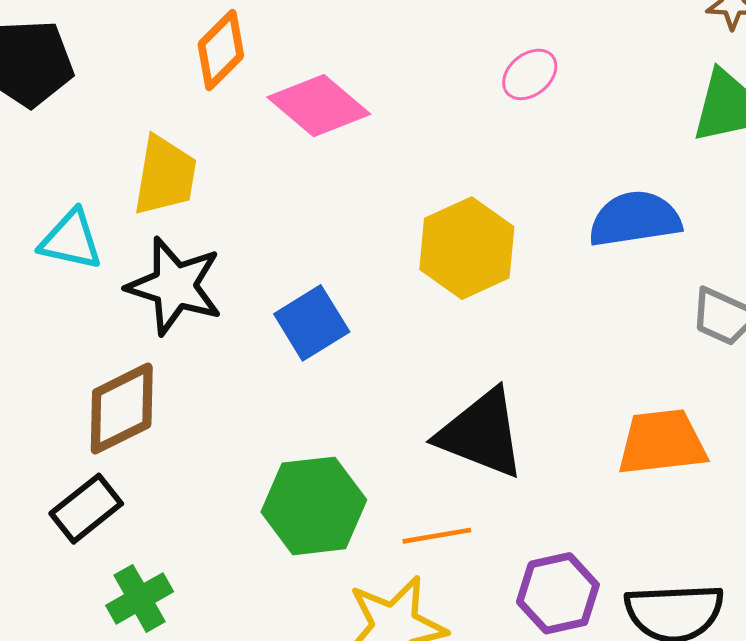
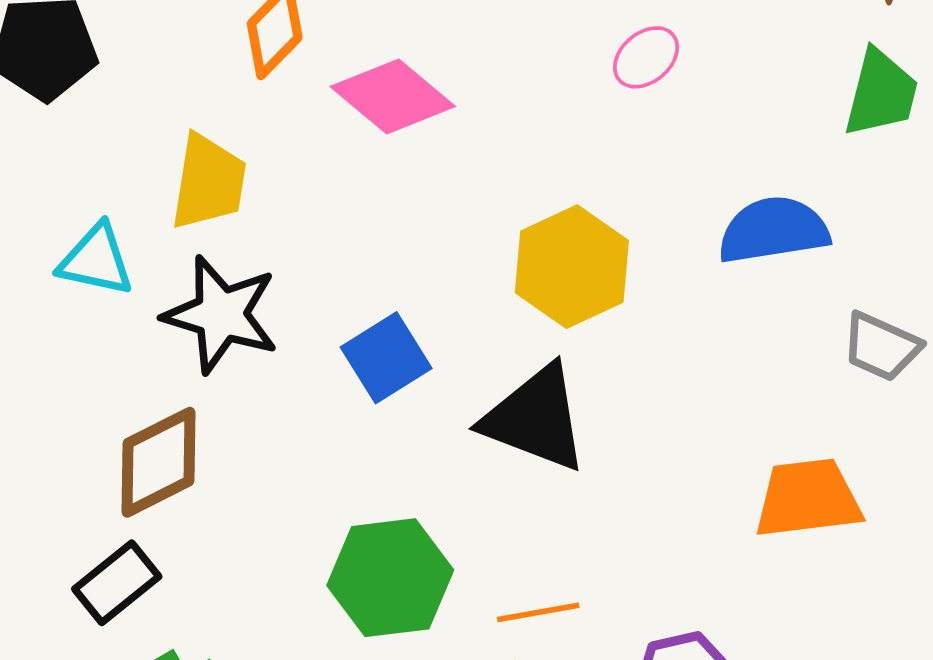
black triangle: (481, 434) -> (535, 418), moved

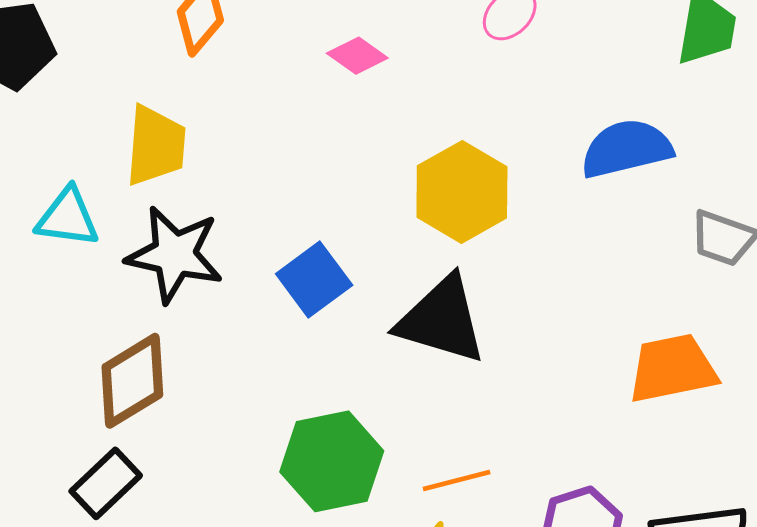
pink diamond: (393, 97) -> (357, 56), moved, size x0.6

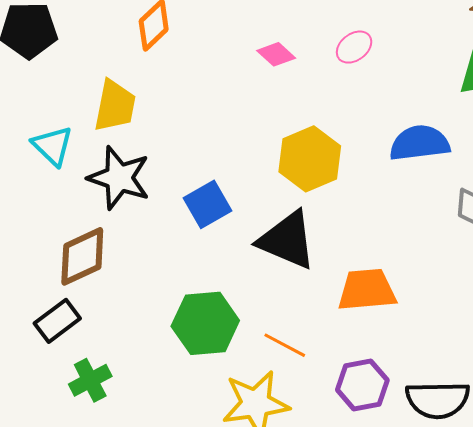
pink diamond: (357, 56) -> (276, 54), moved
cyan triangle: (68, 218) -> (53, 146), turned 30
orange trapezoid: (672, 369) -> (367, 290), moved
orange line: (457, 480) -> (285, 345), turned 36

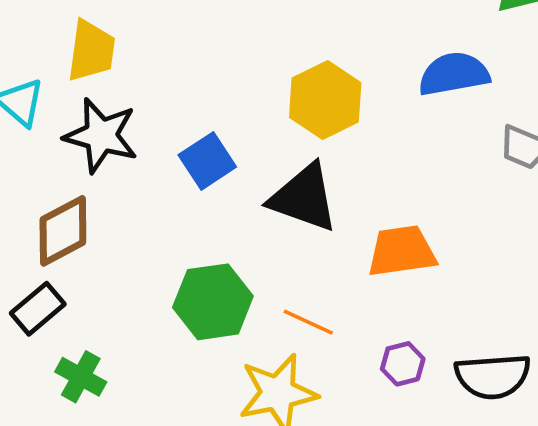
green cross: (90, 380) -> (81, 377), turned -30
purple hexagon: (362, 385) -> (403, 364), size x0.7

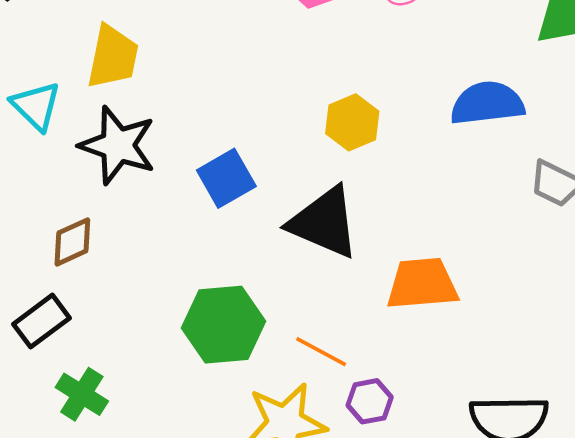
yellow hexagon: (325, 100) -> (352, 122), size x0.7
brown diamond: (63, 231) -> (72, 242), size x0.7
purple hexagon: (403, 364) -> (370, 401), moved

